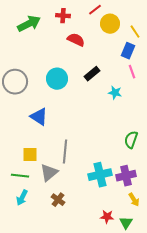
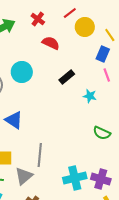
red cross: (63, 16) -> (38, 19), turned 32
cyan circle: (57, 79) -> (22, 72), moved
green semicircle: (131, 140) -> (102, 133), moved, turned -84
purple cross: (126, 176) -> (101, 179), turned 30

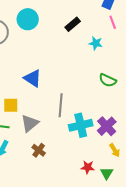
blue triangle: (14, 120) -> (33, 78), moved
gray line: (40, 155) -> (61, 105), moved
purple cross: (101, 179) -> (107, 126), turned 30

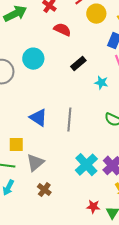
gray line: (61, 105) -> (69, 120), moved
cyan cross: (81, 125) -> (86, 165), turned -30

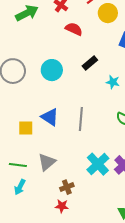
cyan circle: (33, 59) -> (52, 70), moved
yellow square: (16, 145) -> (26, 128), moved
brown cross: (44, 190) -> (67, 187), moved, turned 32
red star: (93, 207) -> (62, 206), moved

